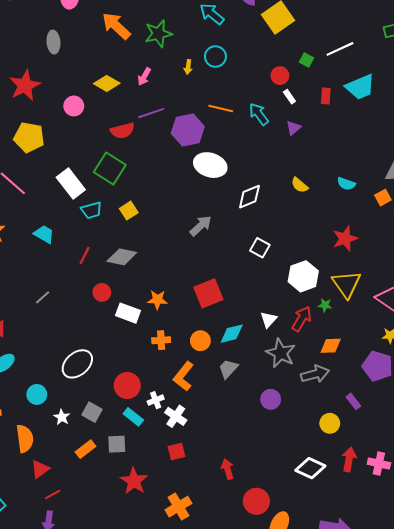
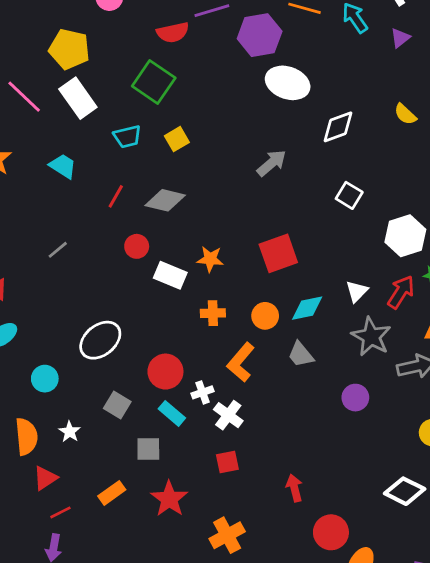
yellow pentagon: (29, 137) -> (69, 49), moved
white rectangle: (71, 184) -> (78, 98), moved
gray trapezoid: (228, 369) -> (301, 355), turned -85
white star: (62, 417) -> (70, 432), moved
orange rectangle: (85, 449) -> (112, 493), moved

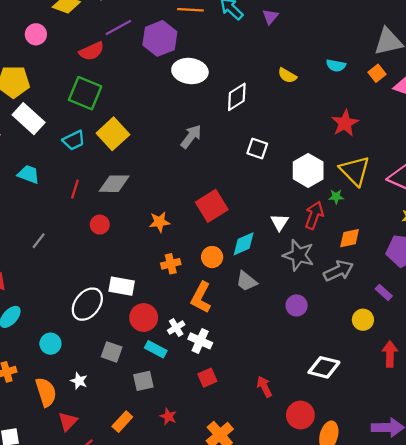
yellow square: (177, 139) -> (113, 134), size x1.6
white rectangle: (170, 275) -> (122, 286), moved
white diamond: (405, 491) -> (324, 367), moved
red star: (169, 499) -> (168, 416), size x0.6

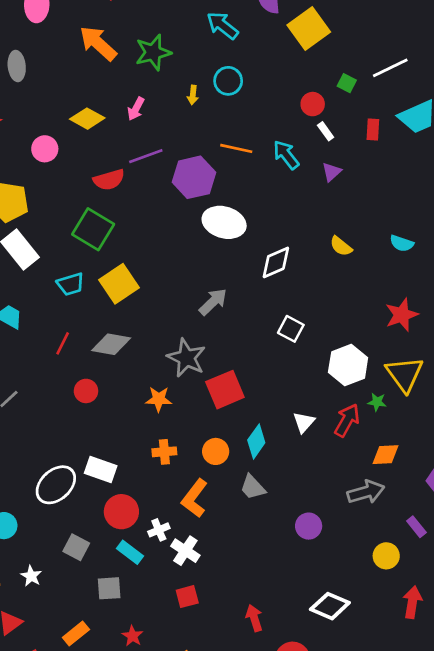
cyan diamond: (244, 244) -> (256, 441), turned -40
gray star: (299, 255) -> (186, 358), moved

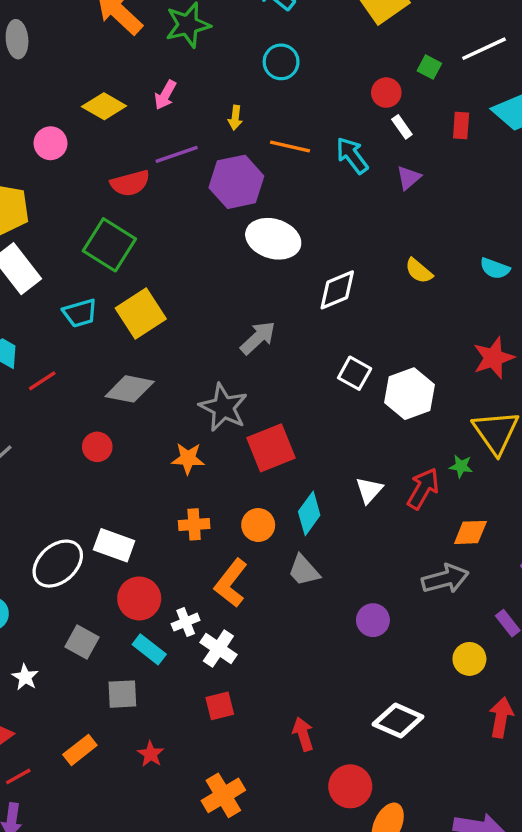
yellow arrow: (193, 95) -> (235, 118), moved
red line: (63, 343) -> (42, 381), moved, turned 30
white hexagon: (348, 365) -> (410, 394), moved

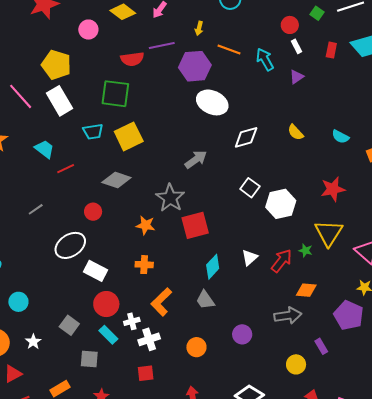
green square: (109, 245) -> (115, 94), turned -32
orange circle: (258, 525) -> (196, 347), moved
white ellipse: (58, 564) -> (70, 245), moved
white cross: (218, 648) -> (149, 339), turned 30

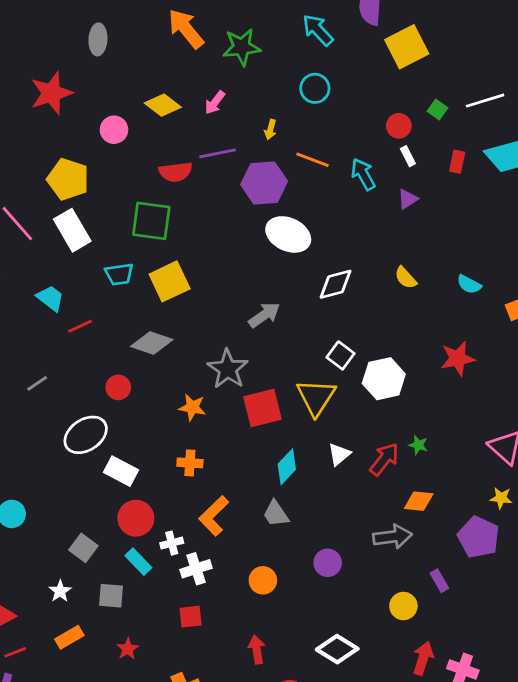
yellow triangle: (329, 233) -> (316, 397), moved
white star: (33, 342) -> (60, 591), moved

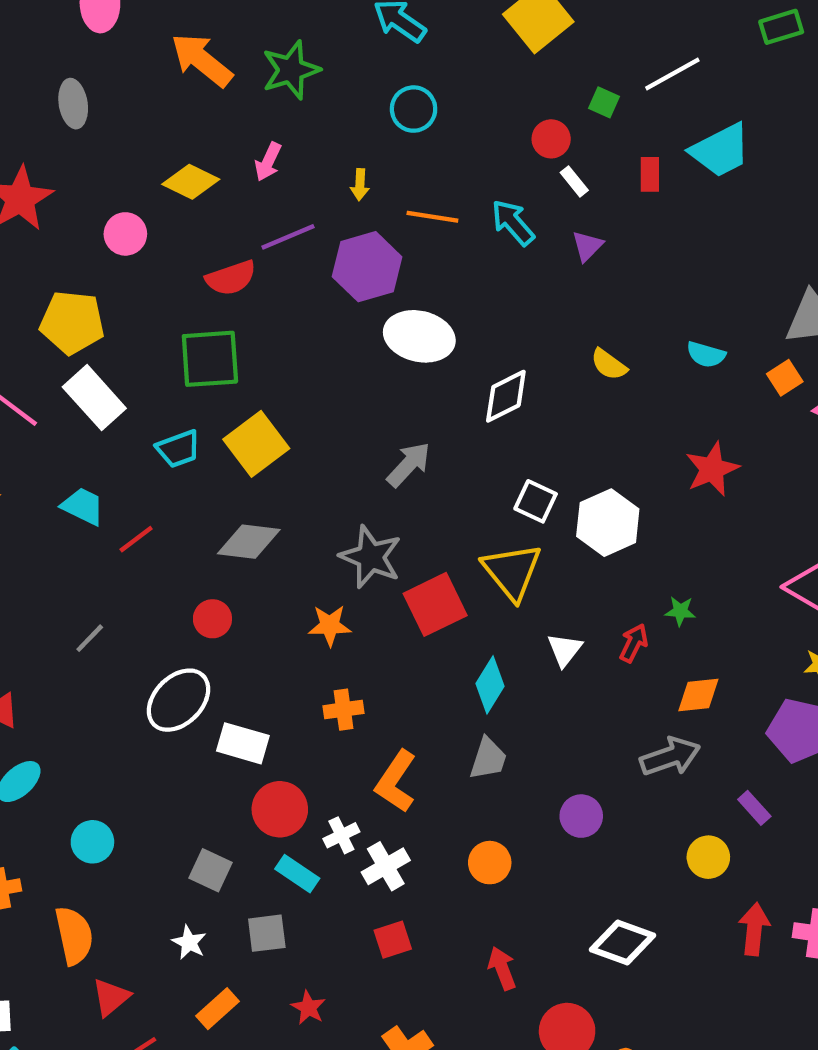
red arrow: (384, 459) -> (634, 643), size x0.7
gray trapezoid: (276, 514) -> (488, 759), turned -116

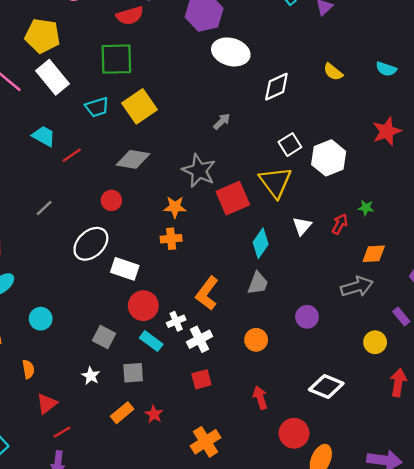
gray arrow: (409, 465) -> (222, 121), size x0.7
white square: (536, 501) -> (290, 145), turned 30
orange cross: (344, 710) -> (171, 239), moved
orange semicircle: (74, 936) -> (28, 369), size x0.6
orange rectangle: (217, 1009) -> (122, 413), moved

